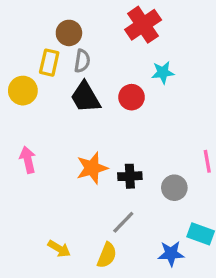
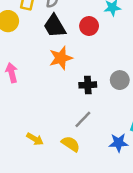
orange star: (92, 168) -> (61, 58), moved
gray circle: (174, 188) -> (120, 80), moved
yellow semicircle: (107, 255) -> (71, 144), turned -78

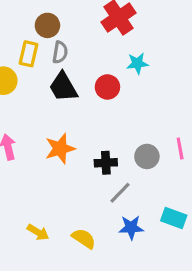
orange star: (61, 58) -> (60, 149), moved
gray line: (83, 119) -> (120, 193), moved
blue star: (119, 143) -> (131, 227), moved

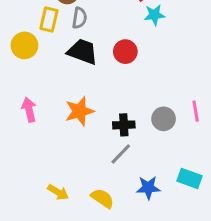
cyan star: (137, 63) -> (154, 15), moved
black trapezoid: (63, 87) -> (83, 52), turned 140
gray line: (120, 193) -> (121, 154), moved

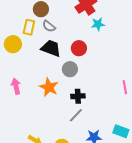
gray semicircle: (79, 18) -> (49, 26), turned 120
orange star: (79, 111) -> (49, 87), turned -30
gray circle: (164, 119) -> (70, 69), moved

